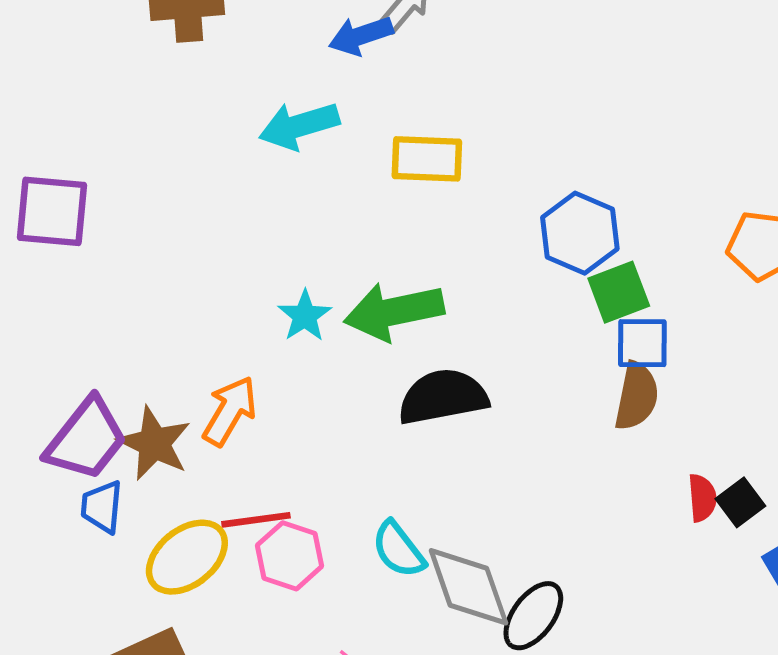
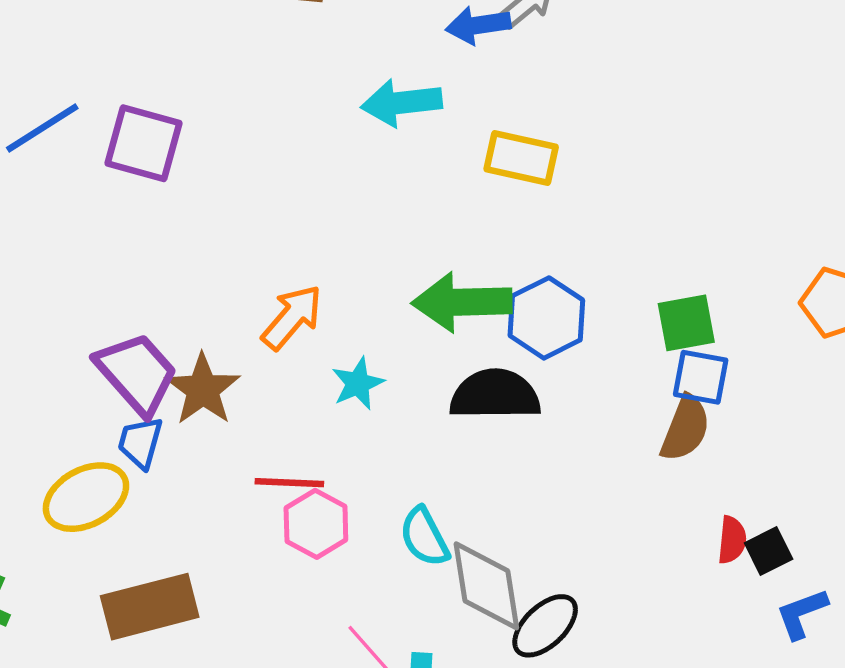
blue hexagon: (580, 233) -> (546, 318), moved
cyan star: (305, 316) -> (358, 383), moved
orange arrow: (230, 411) -> (292, 317), moved
purple trapezoid: (86, 439) -> (137, 373), turned -90
yellow ellipse: (187, 557) -> (86, 497), moved

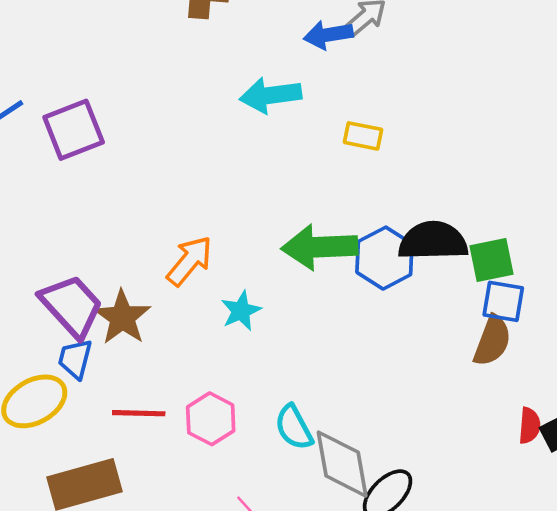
purple square: (143, 143) -> (74, 130), turned -36
yellow rectangle: (521, 158) -> (363, 136), size x0.7
black semicircle: (495, 395) -> (433, 241), moved
red line: (289, 483) -> (139, 413), moved

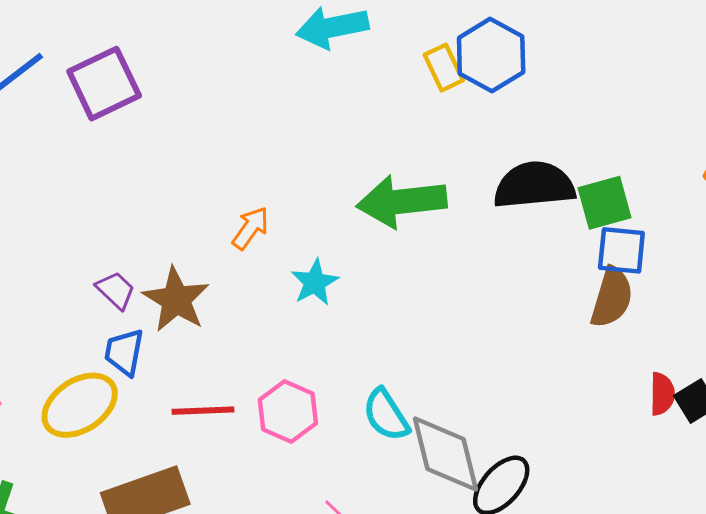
yellow rectangle: (363, 136) -> (444, 68), turned 57
blue hexagon: (384, 258) -> (491, 55), moved
orange arrow: (190, 261) -> (250, 228), size x0.7
purple trapezoid: (72, 306) -> (116, 290), size x0.5

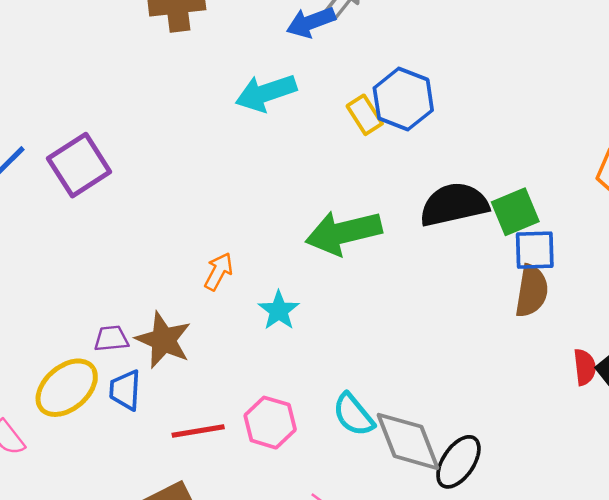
purple trapezoid: (116, 290) -> (111, 339), turned -42
yellow ellipse: (80, 405) -> (67, 388), moved

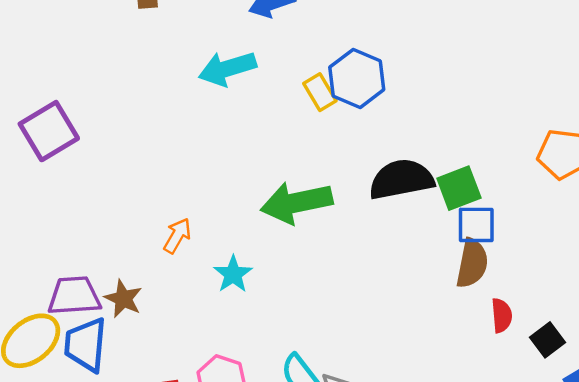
purple trapezoid: (111, 339) -> (74, 296), size x1.6
brown star: (163, 340) -> (123, 299), size x0.7
red semicircle: (585, 367) -> (502, 315), moved
blue trapezoid: (125, 390) -> (86, 345), size x1.4

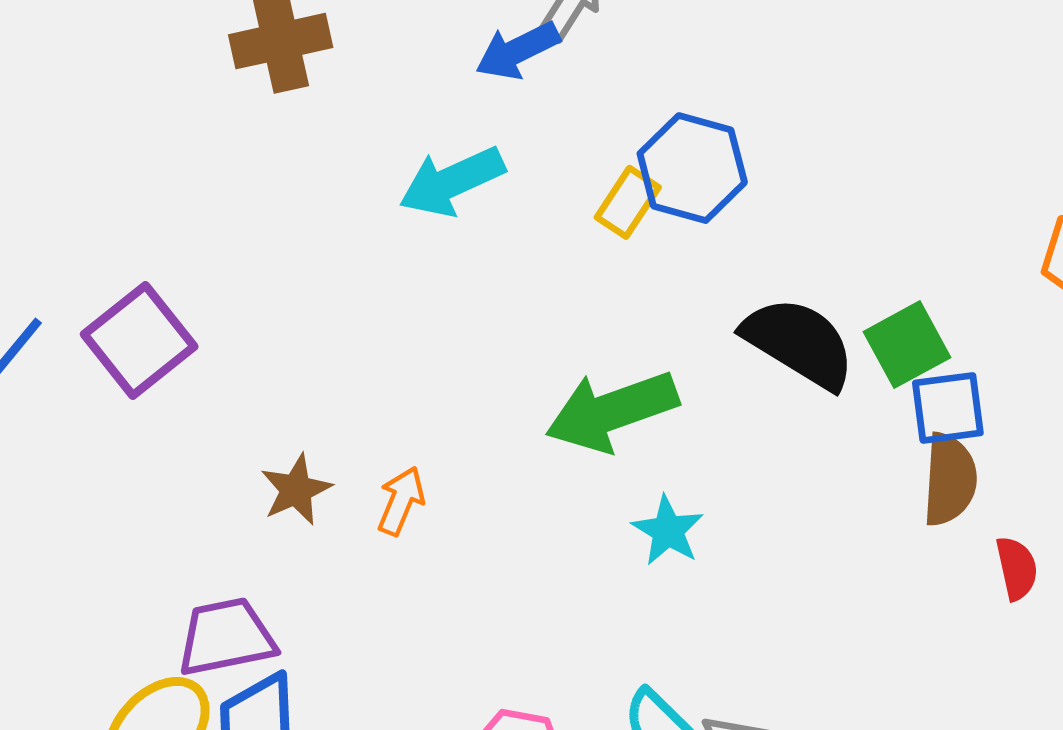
yellow rectangle: (320, 92) -> (628, 202), turned 72
black semicircle: (401, 179) -> (799, 343), turned 50
cyan star: (233, 274) -> (668, 531), moved
brown star: (123, 299) -> (296, 490), moved, turned 30

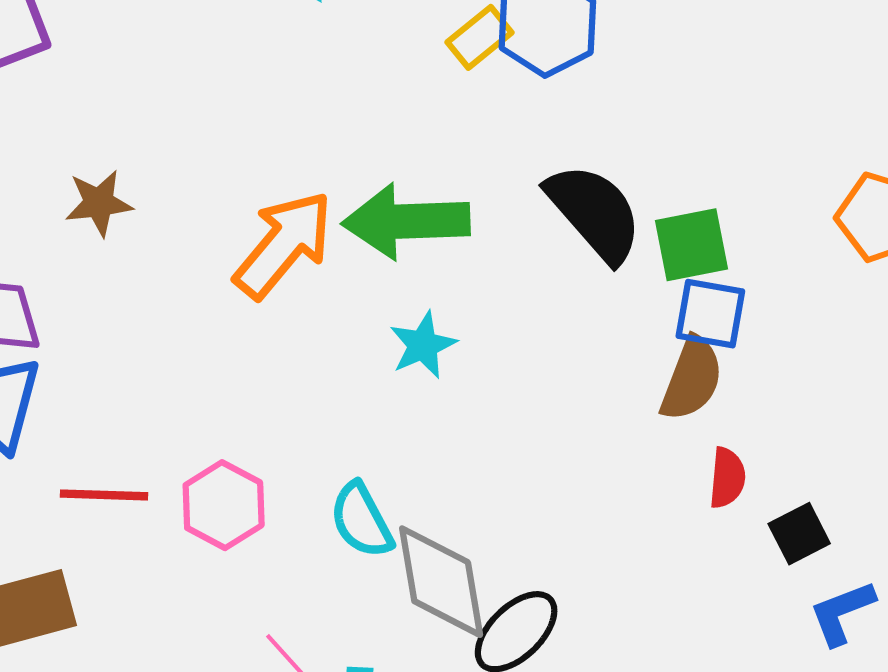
orange arrow: (401, 501) -> (283, 245), moved, size x1.8

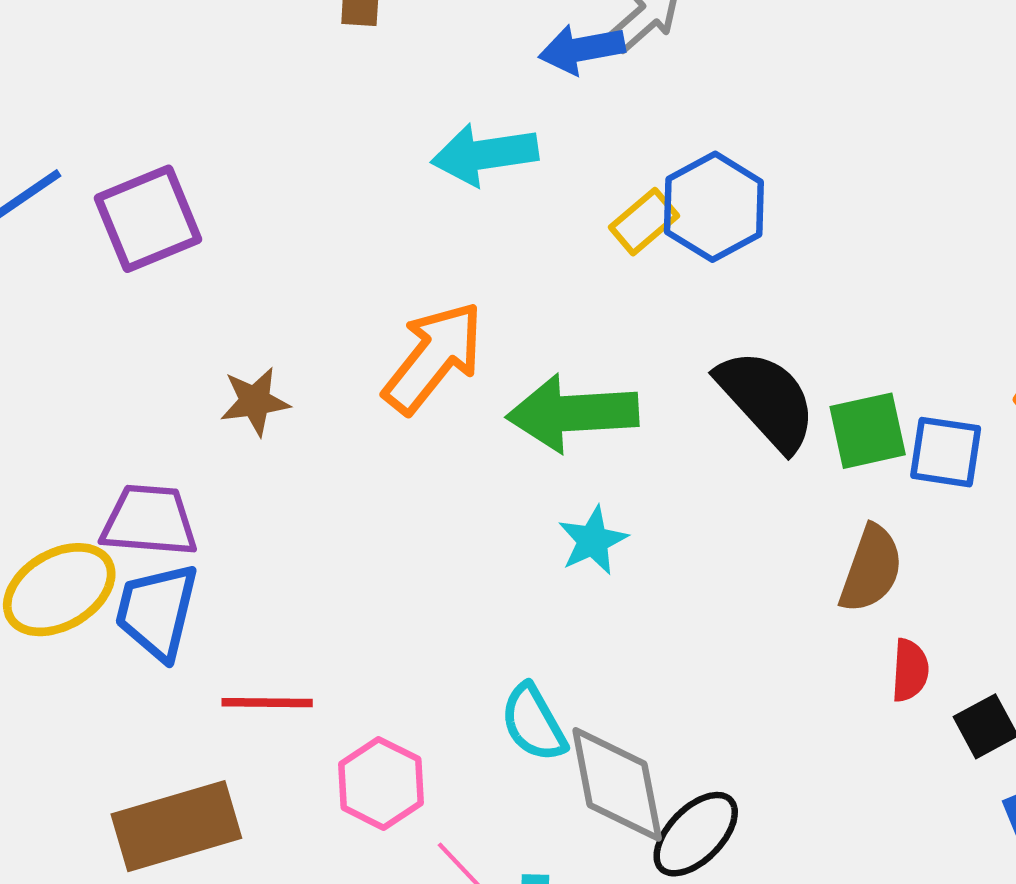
orange arrow: (283, 245) -> (433, 357), moved
blue square: (710, 314) -> (946, 452), moved
pink hexagon: (224, 505) -> (381, 783), moved

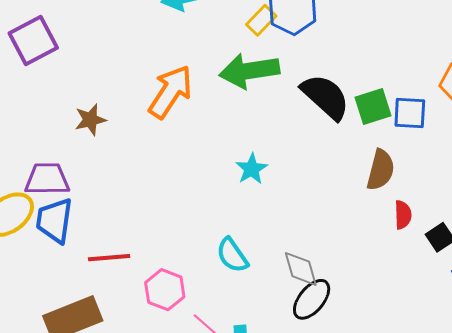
green arrow: (573, 413) -> (249, 71), moved
gray diamond: (617, 784) -> (301, 269), moved, size x0.7

